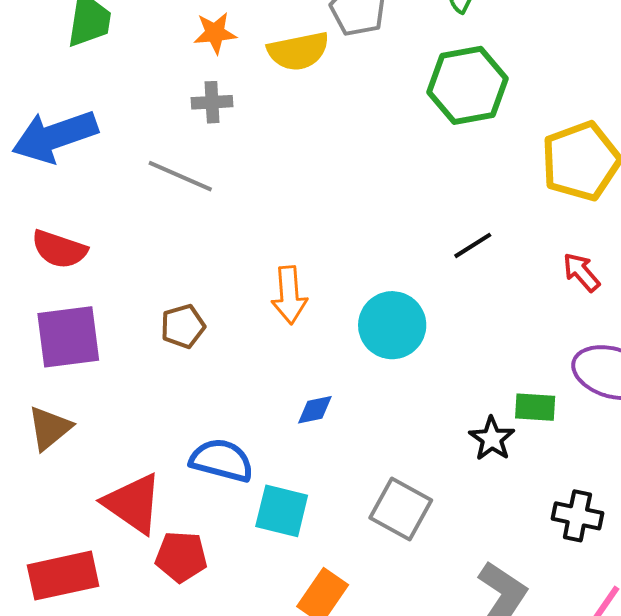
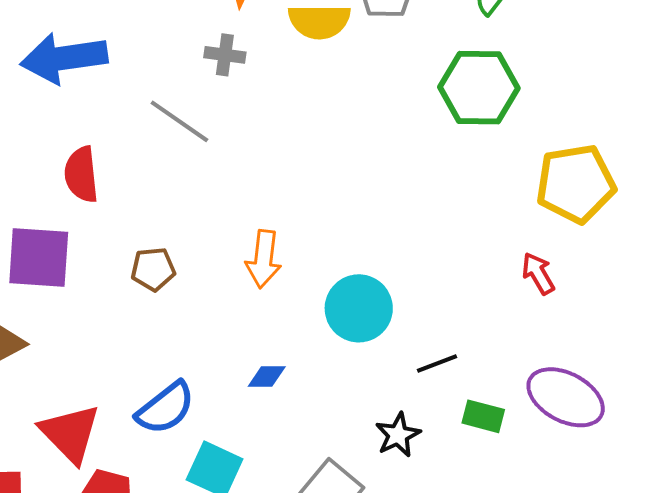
black line: (473, 245) -> (437, 364), moved
red semicircle: (59, 249) -> (81, 175), moved, turned 54
red arrow: (581, 272) -> (538, 273), moved
black star: (492, 439) -> (398, 435), moved
blue semicircle: (222, 460) -> (165, 408), turned 116

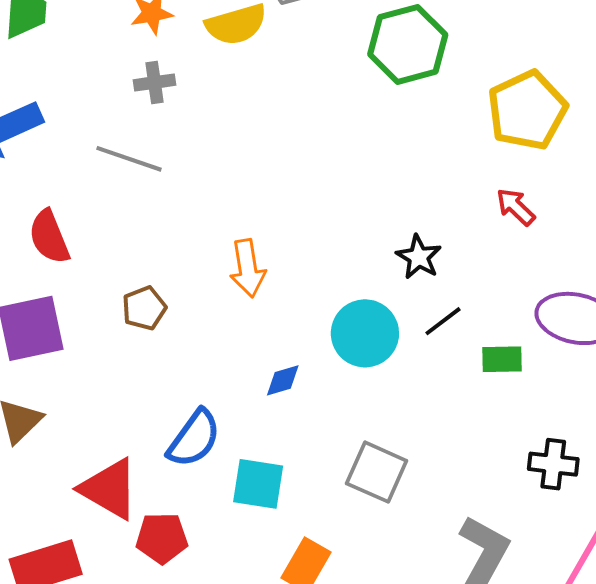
cyan circle: (359, 308) -> (365, 333), moved
black star: (398, 435) -> (419, 257), moved

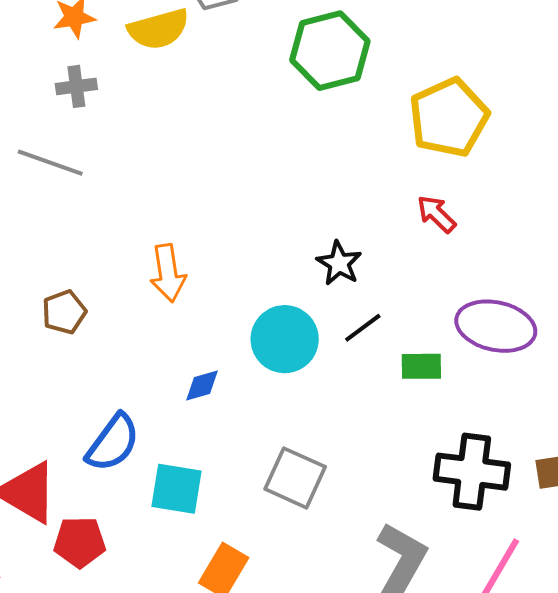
black cross: (553, 464) -> (472, 472), size x1.5

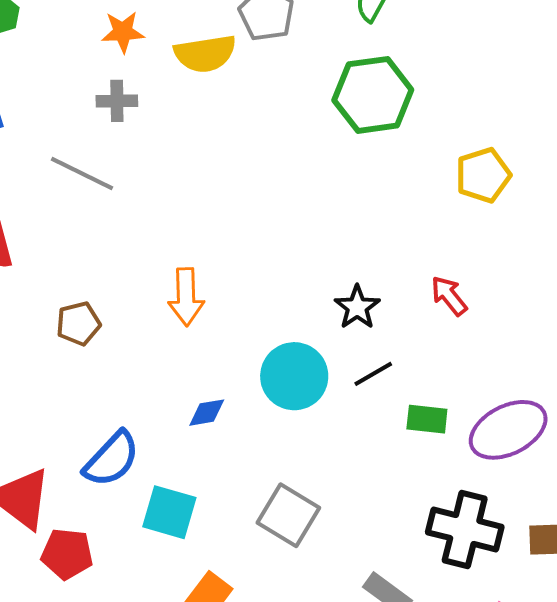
yellow pentagon: (449, 117) -> (483, 175), size x0.7
red arrow: (436, 214) -> (449, 296), moved
purple ellipse: (496, 326) -> (508, 430), moved, turned -46

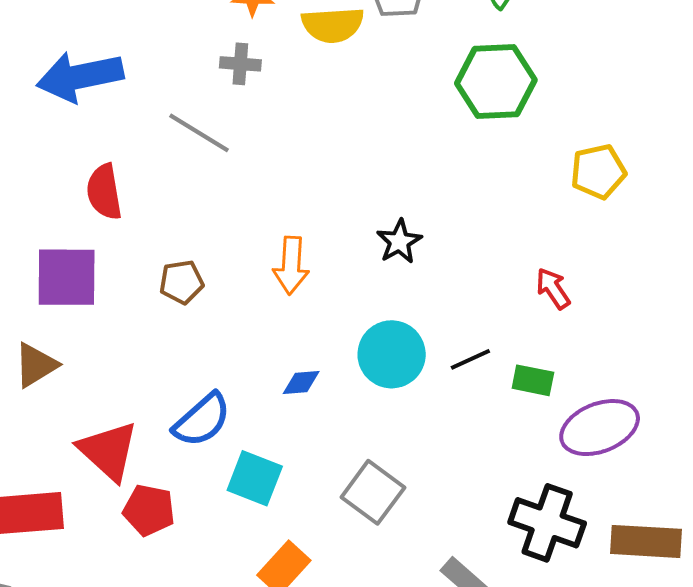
black star: (357, 307) -> (399, 242), moved
green rectangle: (427, 419) -> (533, 380), moved

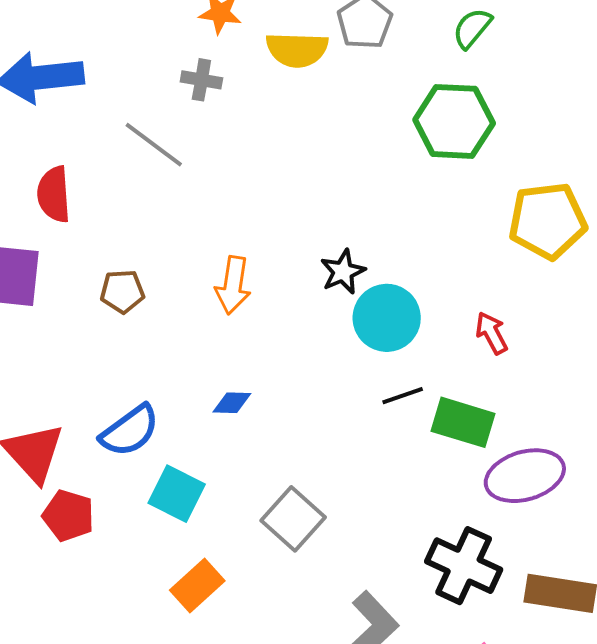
yellow pentagon: (598, 172) -> (548, 221), size x1.4
cyan circle: (392, 354) -> (387, 318), moved
green rectangle: (533, 380) -> (463, 422), size x1.5

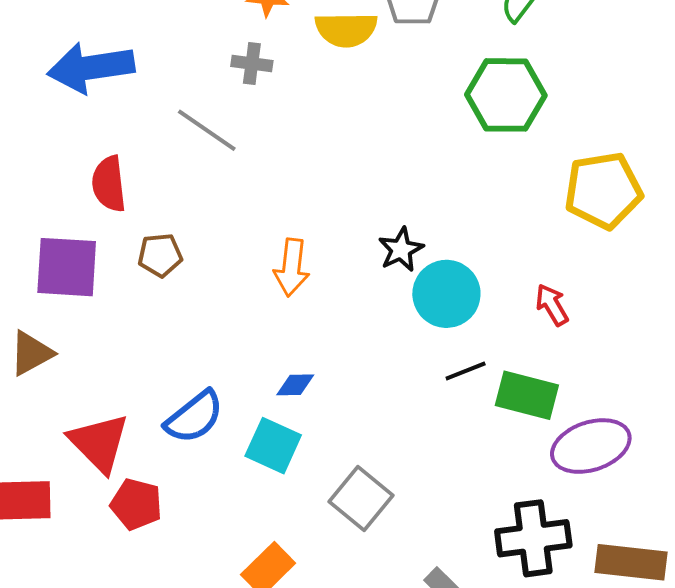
brown pentagon: (122, 291) -> (160, 255), moved
cyan square: (177, 494) -> (273, 446), moved
black cross: (464, 566) -> (533, 538), turned -30

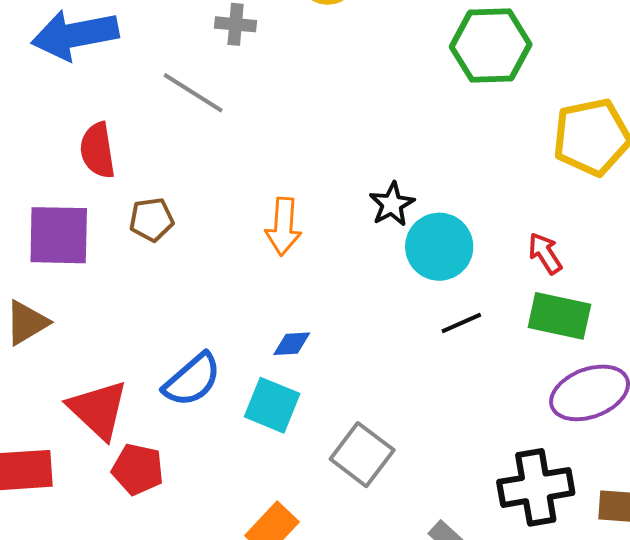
green rectangle: (527, 395) -> (559, 316), moved

